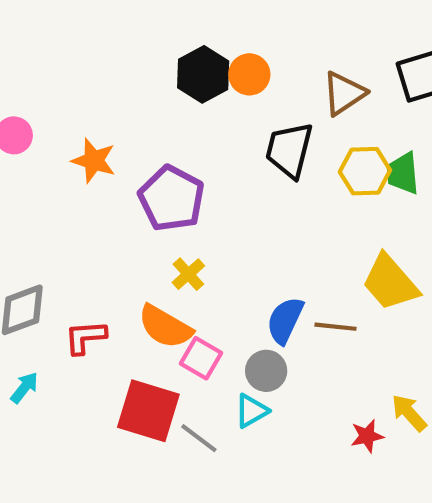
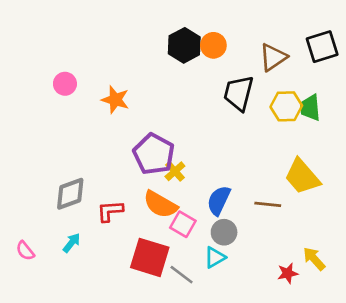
purple pentagon: (172, 198) -> (154, 154), moved
blue semicircle: (285, 320) -> (219, 200), moved

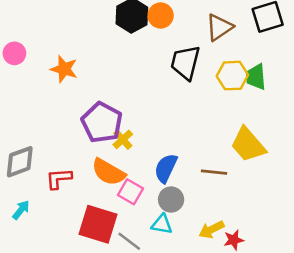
cyan triangle: (215, 257) -> (162, 224), turned 40
yellow arrow: (314, 259) -> (211, 230), moved, turned -75

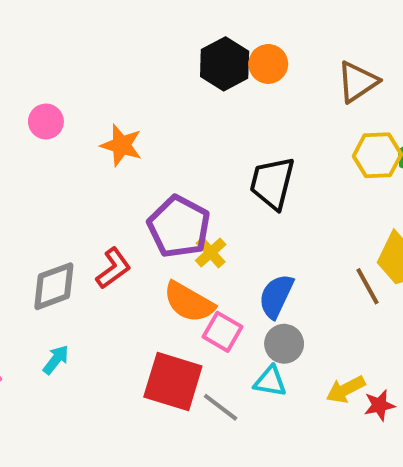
black trapezoid: (185, 62) -> (272, 183), moved
brown line: (214, 172) -> (367, 286), moved, turned 55
red L-shape: (59, 179) -> (113, 268), moved, turned 148

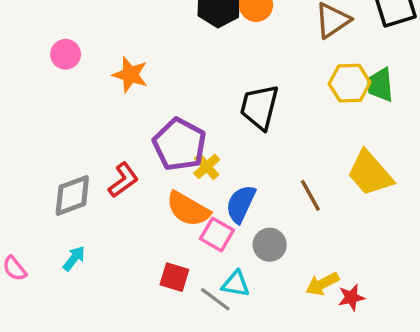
brown line: (367, 286) -> (310, 195), moved
blue semicircle: (276, 296) -> (241, 204), moved
red square: (173, 381) -> (174, 277), size x0.6
cyan triangle: (270, 381) -> (236, 284), moved

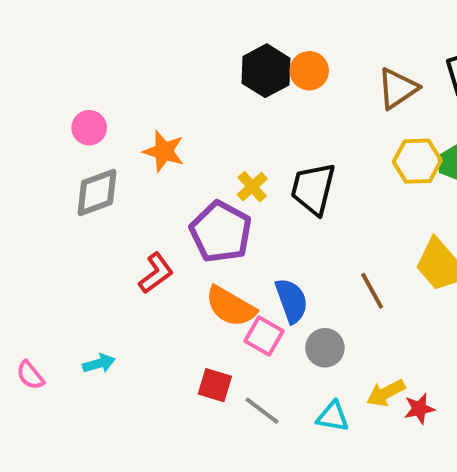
yellow cross: (207, 166) -> (252, 187), moved
gray diamond: (72, 195) -> (97, 193), moved
blue semicircle: (241, 204) -> (292, 301), turned 135
cyan arrow: (74, 258) -> (99, 364), turned 36
cyan triangle: (236, 284) -> (333, 417), moved

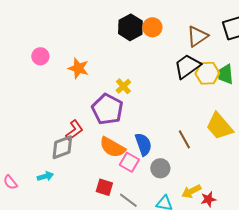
black trapezoid: (313, 189) -> (187, 66), moved, turned 40
gray diamond: (97, 193) -> (62, 147), moved

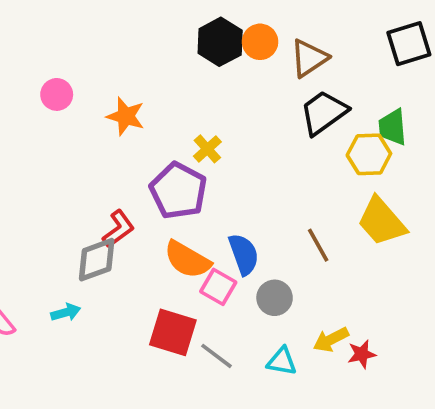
brown triangle: (197, 36) -> (309, 58), moved
yellow hexagon: (207, 73) -> (369, 154), moved
red square: (104, 187) -> (173, 332), size x1.5

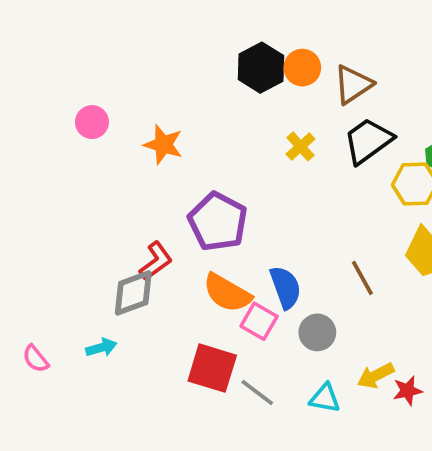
yellow cross: (207, 149) -> (300, 146), moved

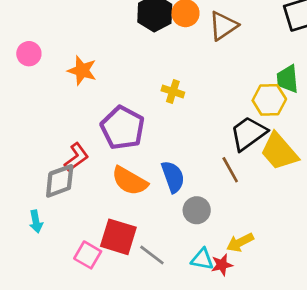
black trapezoid: (368, 141) -> (248, 133), moved
yellow cross: (300, 146) -> (173, 91), moved, turned -30
pink square: (259, 321) -> (88, 255), moved
cyan arrow: (101, 347) -> (36, 221), turned 95
red star: (407, 391) -> (222, 265), moved

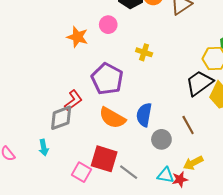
pink circle: (29, 54) -> (108, 25), moved
brown line: (230, 170) -> (188, 125), moved
blue semicircle: (173, 177) -> (144, 115), turned -150

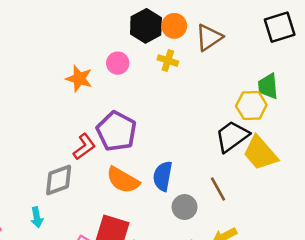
yellow cross: (144, 52) -> (168, 61), moved
red L-shape: (73, 100) -> (84, 147), moved

